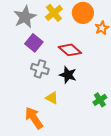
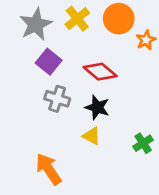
yellow triangle: (52, 98) -> (92, 136), moved

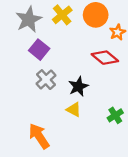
red diamond: (100, 72) -> (105, 58), moved
gray cross: (57, 99) -> (46, 80), turned 30
black star: (97, 107) -> (78, 86), turned 30

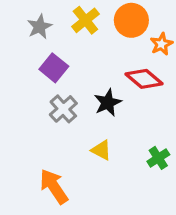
gray star: (29, 19) -> (40, 27), size x0.7
black star: (78, 86) -> (108, 103), moved

